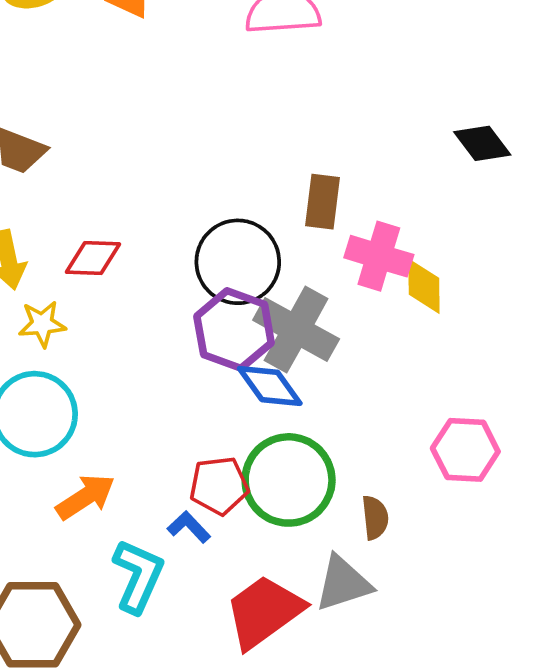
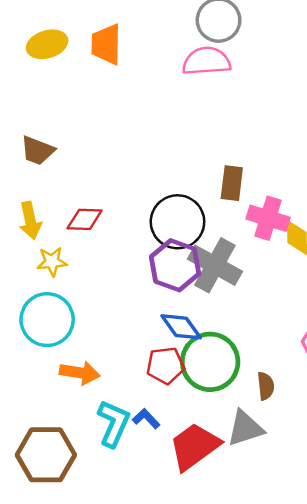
blue diamond: (270, 386) -> (181, 327), moved
orange arrow: (85, 497) -> (80, 373), turned 42
blue L-shape: (189, 527) -> (146, 419), moved

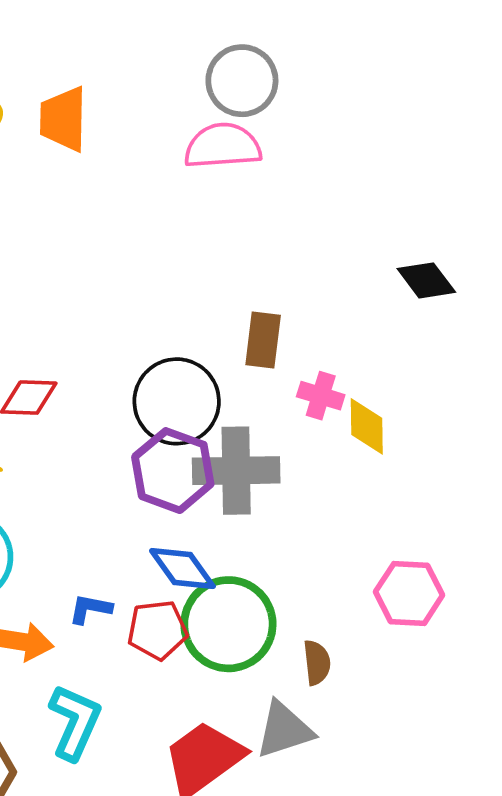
pink cross: (268, 218) -> (321, 396), size x0.7
gray cross: (215, 265) -> (236, 471), turned -30
blue L-shape: (146, 419) -> (90, 609), moved, turned -36

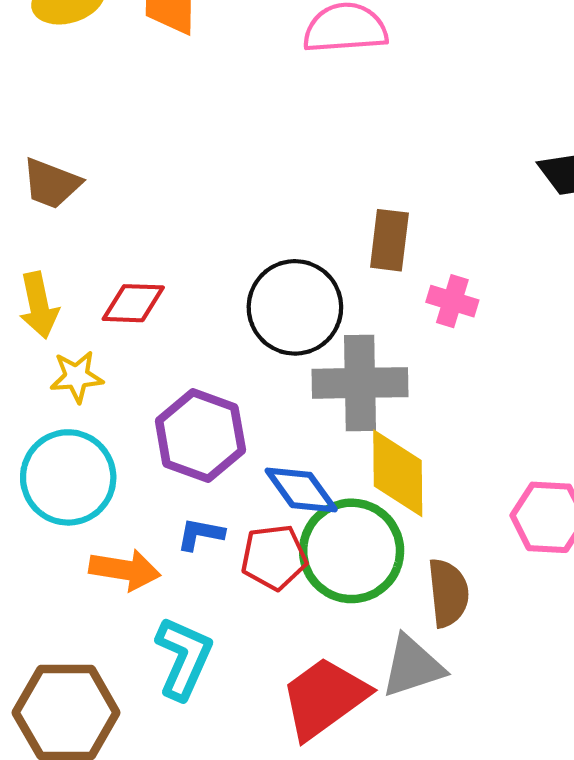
yellow diamond: (367, 426) -> (398, 473), moved, size x1.4
purple hexagon: (173, 471) -> (200, 435), moved
brown semicircle: (317, 663) -> (448, 593), size x1.4

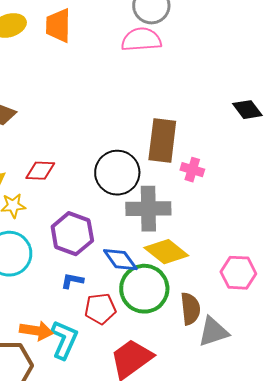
brown rectangle: (389, 240) -> (162, 141), size x1.5
yellow diamond: (398, 473) -> (166, 252), turned -51
red pentagon: (274, 557) -> (100, 309), moved
orange arrow: (125, 570) -> (36, 331), moved
gray triangle: (412, 666) -> (213, 332), moved

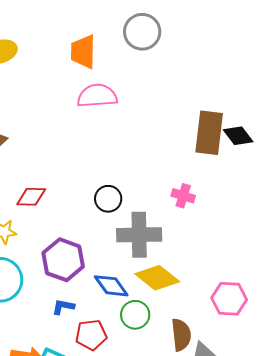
orange trapezoid: (58, 26) -> (83, 52), moved
pink semicircle: (141, 40) -> (97, 96), moved
brown rectangle: (162, 141) -> (209, 133), moved
black circle: (117, 173) -> (108, 199), size x0.6
green circle: (144, 289) -> (135, 315), size x0.6

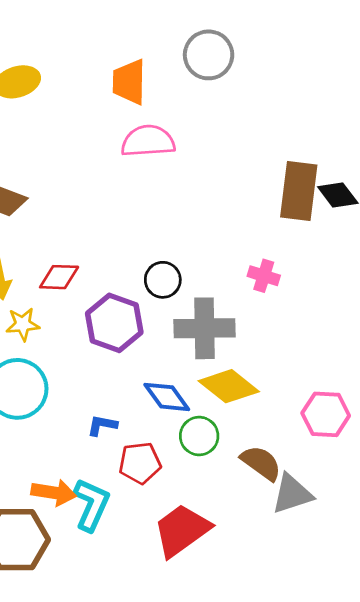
purple hexagon: (63, 260) -> (114, 323), moved
brown semicircle: (181, 335) -> (261, 463), turned -48

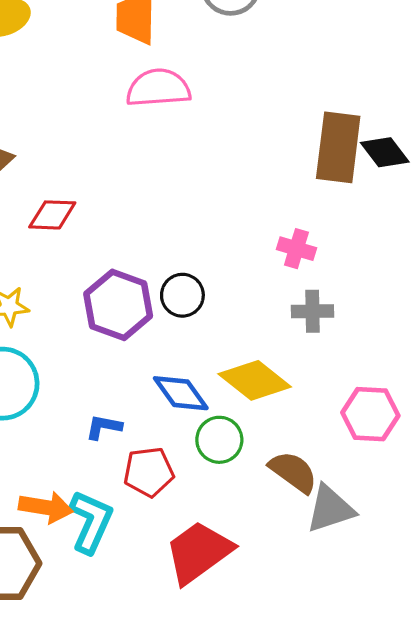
red diamond: (59, 277) -> (52, 215), moved
black circle: (163, 280) -> (182, 295), moved
gray cross: (205, 328) -> (313, 311), moved, size x0.6

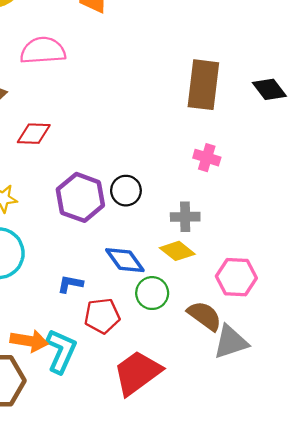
pink semicircle: (158, 88) -> (43, 51), moved
brown rectangle: (338, 147) -> (203, 85), moved
gray cross: (313, 311) -> (185, 217), moved
yellow diamond: (255, 380) -> (177, 251), size x0.7
pink hexagon: (370, 414) -> (236, 277), moved

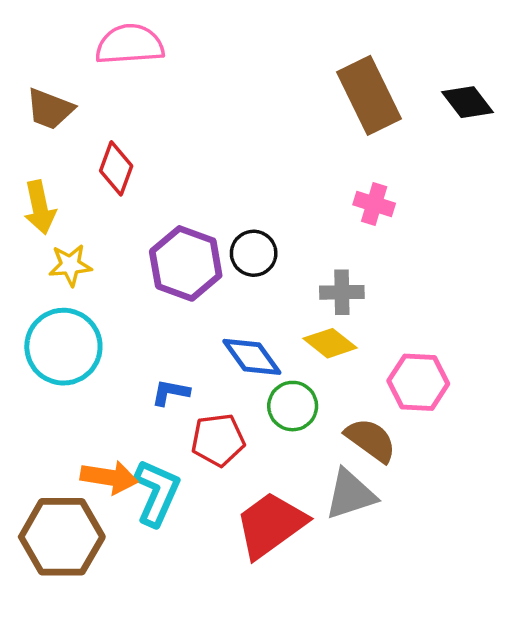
brown rectangle: (203, 85) -> (369, 95), turned -33
red diamond: (34, 134) -> (116, 168), turned -72
gray triangle: (231, 342) -> (350, 494), moved

